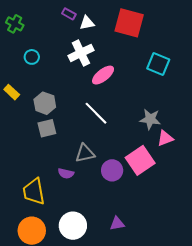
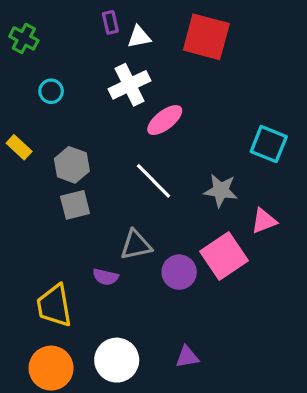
purple rectangle: (69, 14) -> (110, 22), turned 48
cyan square: (158, 64) -> (269, 144), moved
gray star: (150, 119) -> (221, 190), moved

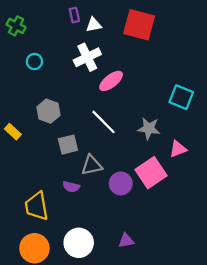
yellow rectangle: (19, 147) -> (13, 132), moved
gray square: (75, 205) -> (68, 145), moved

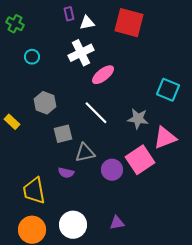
pink triangle: (178, 149) -> (165, 138), size x1.4

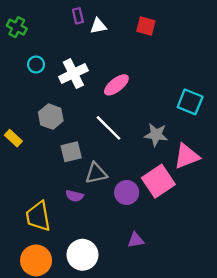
red square: (129, 23) -> (146, 26), size x0.6
white cross: (81, 53) -> (73, 74), moved
purple triangle: (117, 223) -> (136, 240), moved

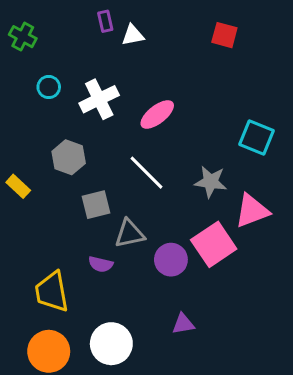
red square: (146, 26) -> (224, 35), moved

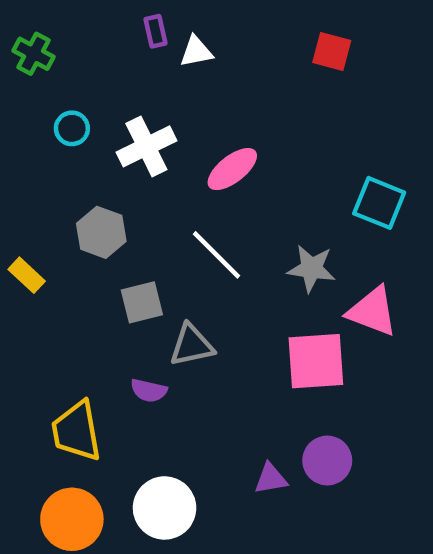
pink triangle: (252, 211) -> (372, 311), turned 42
pink square: (214, 244) -> (316, 361), turned 30
purple circle: (171, 260) -> (327, 461), moved

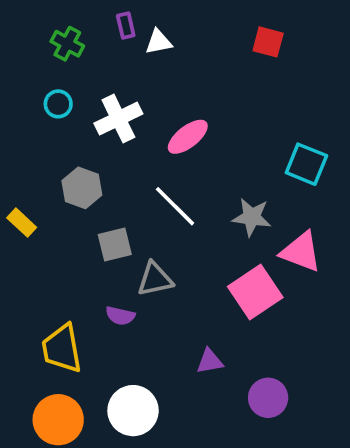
green cross: (33, 54) -> (67, 44), moved
pink square: (316, 361) -> (255, 292), turned -30
purple circle: (327, 461) -> (268, 398), moved
purple triangle: (271, 479) -> (210, 361), moved

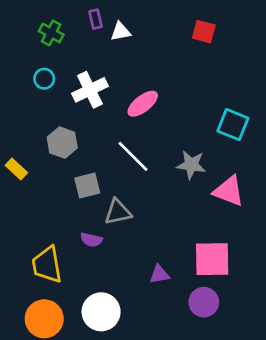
pink square: (255, 292) -> (212, 259), moved, turned 33

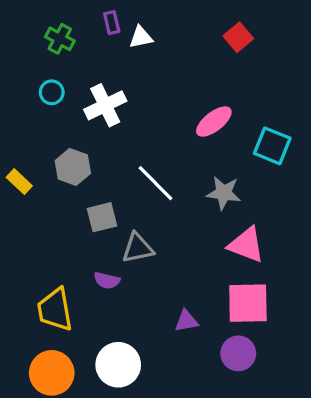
red square: (204, 32) -> (238, 37), turned 35
pink ellipse: (143, 104) -> (214, 122), moved
yellow rectangle: (16, 169) -> (19, 182), moved
pink triangle: (229, 191) -> (246, 245), moved

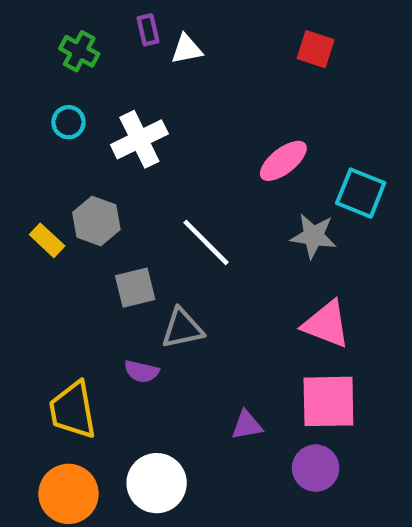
red square: (238, 37) -> (316, 49), turned -32
yellow rectangle: (19, 182) -> (47, 240), moved
gray star: (224, 193) -> (313, 236), moved

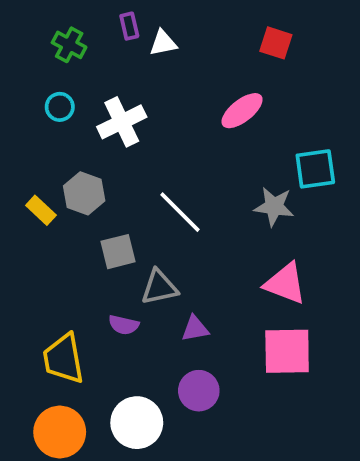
pink ellipse: (283, 161) -> (242, 111), moved
cyan square: (361, 193) -> (315, 169), turned -30
purple triangle: (247, 425) -> (195, 329), moved
purple circle: (316, 468) -> (199, 391), moved

